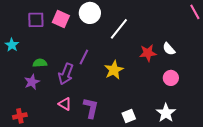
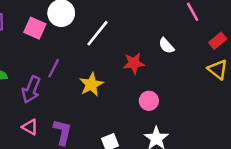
pink square: (61, 19) -> (35, 28), moved
white semicircle: (169, 49) -> (166, 46), moved
pink circle: (171, 78) -> (149, 101), moved

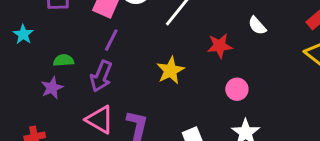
purple line: (54, 68) -> (111, 40), moved
pink triangle: (30, 127) -> (100, 120), size x1.5

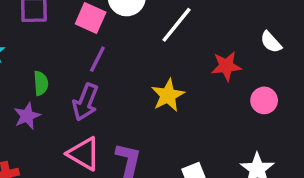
green semicircle: (64, 60) -> (41, 83), turned 90
pink circle: (237, 89) -> (264, 100), moved

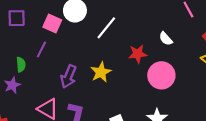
purple line: (97, 59) -> (41, 49), moved
pink circle: (264, 100) -> (161, 75), size x1.6
purple arrow: (85, 102) -> (68, 76), moved

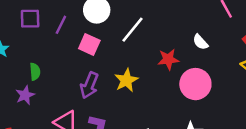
pink square: (52, 24) -> (89, 45), moved
purple line: (41, 49) -> (61, 25), moved

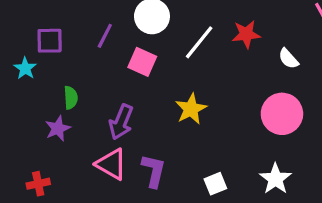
purple square: (30, 19) -> (50, 41), moved
red star: (168, 59) -> (246, 34), moved
purple arrow: (89, 85) -> (121, 122), moved

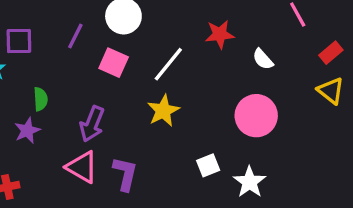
white line: (199, 42) -> (168, 64), moved
white square: (215, 184) -> (208, 165), moved

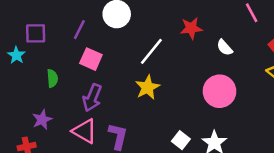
pink square: (114, 63) -> (91, 59), moved
purple star: (27, 131) -> (42, 120), moved
white square: (208, 165) -> (181, 140), moved, turned -30

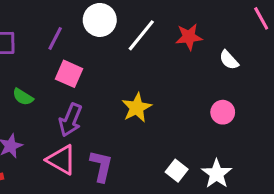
white line: (151, 51) -> (141, 35), moved
green semicircle: (52, 78) -> (23, 97), turned 126
pink circle: (219, 91) -> (223, 112), size x0.6

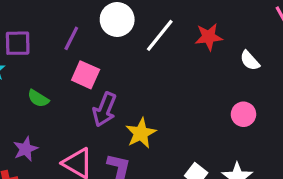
yellow star: (137, 108) -> (141, 133), moved
purple arrow: (71, 120) -> (104, 110), moved

